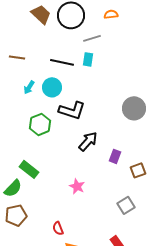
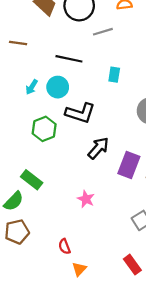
brown line: (17, 57) -> (18, 43), moved
cyan rectangle: (88, 59) -> (114, 75), moved
purple rectangle: (115, 156) -> (129, 165), size x1.6

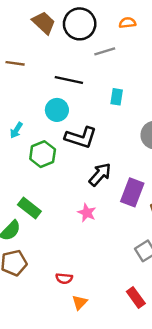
cyan arrow: (32, 87) -> (16, 130), moved
pink star: (86, 199) -> (87, 213), moved
red semicircle: (64, 246) -> (64, 278), turned -63

